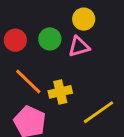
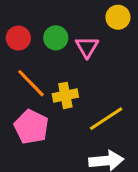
yellow circle: (84, 19) -> (118, 17), moved
pink triangle: (79, 47) -> (87, 47), turned -45

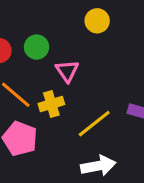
pink triangle: (87, 47) -> (67, 71), moved

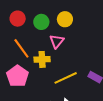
yellow circle: (97, 21) -> (65, 19), moved

